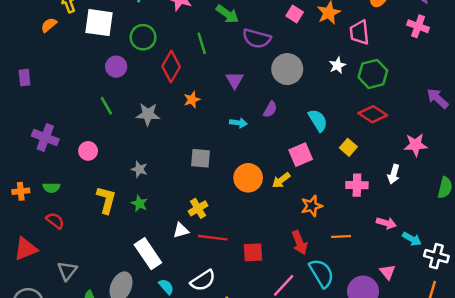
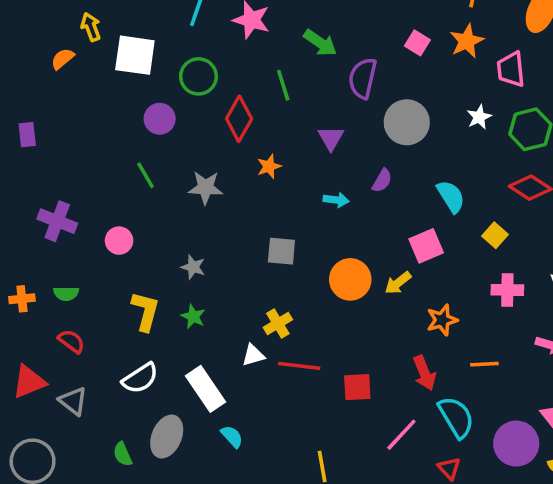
purple semicircle: (257, 38) -> (363, 78), turned 88
gray triangle: (67, 271) -> (73, 401), moved, turned -30
white semicircle: (203, 281) -> (140, 378), moved

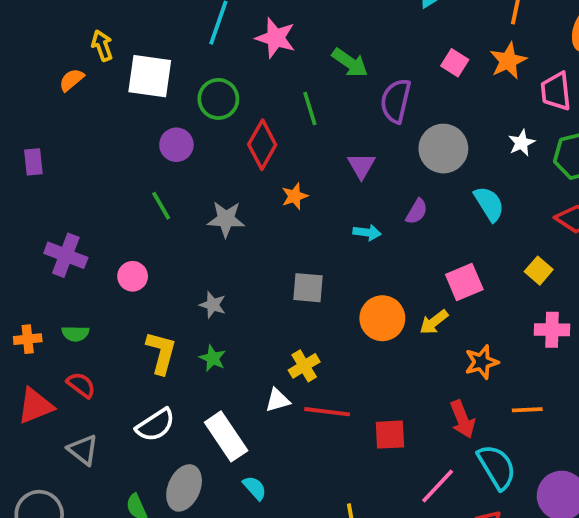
cyan semicircle: (451, 196) -> (489, 204), moved
red triangle: (29, 382) -> (35, 406), moved

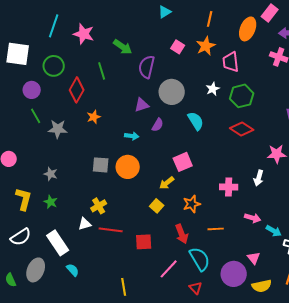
purple triangle: (361, 166) -> (142, 105), moved, turned 42
green line: (161, 206) -> (36, 116), moved
yellow square: (539, 271) -> (157, 206), moved
orange circle: (382, 318) -> (128, 167), moved

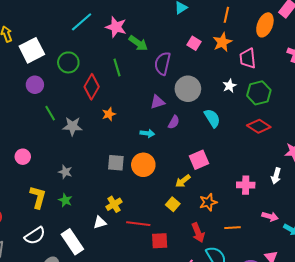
cyan line: (54, 26) -> (82, 22), moved, turned 30
pink star: (84, 34) -> (116, 27), moved
white square: (18, 54) -> (32, 50), turned -35
purple circle: (32, 90) -> (35, 85), moved
red line: (111, 230) -> (138, 224), moved

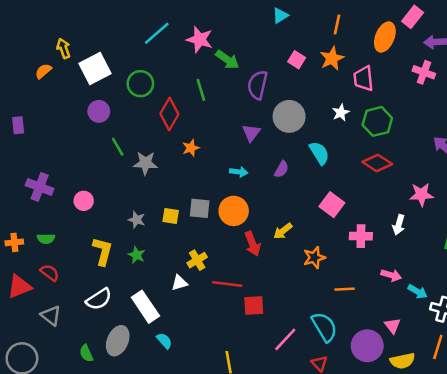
purple triangle: (158, 102) -> (251, 133), turned -35
purple semicircle: (174, 122) -> (282, 169), moved
pink square: (199, 160) -> (332, 205), moved, turned -30
yellow square: (173, 204) -> (171, 216), moved, turned -32
red arrow: (198, 233) -> (253, 244), moved

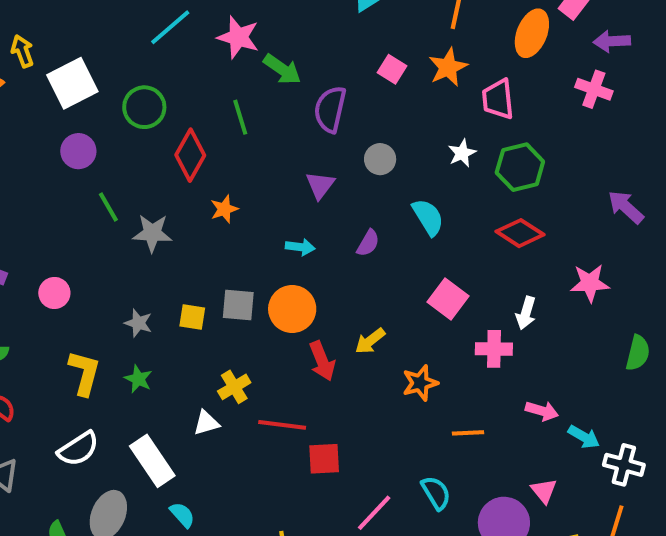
gray circle: (289, 116) -> (380, 159), size x0.6
white arrow: (399, 225) -> (526, 313), moved
cyan semicircle: (324, 327) -> (436, 493), size x0.7

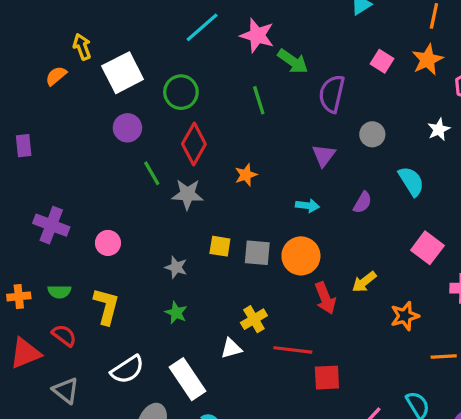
red diamond: (190, 155) -> (194, 144), moved
yellow square: (192, 317) -> (220, 246), moved
yellow L-shape: (84, 373) -> (106, 306), moved

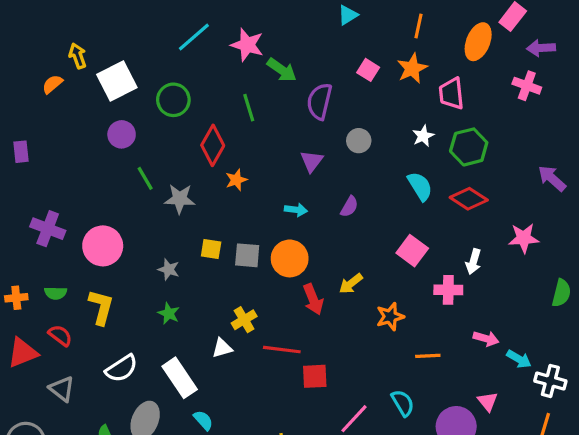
red diamond: (194, 144) -> (213, 145), moved
cyan semicircle: (411, 181) -> (420, 186), moved
pink circle: (108, 243) -> (103, 246), size x1.6

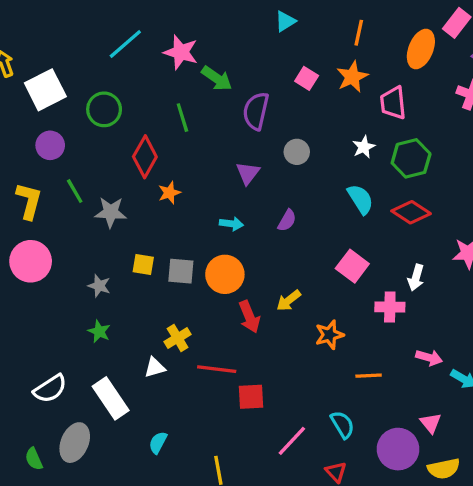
yellow L-shape: (101, 307) -> (29, 201), moved
cyan semicircle: (203, 420) -> (158, 443), moved, turned -110

